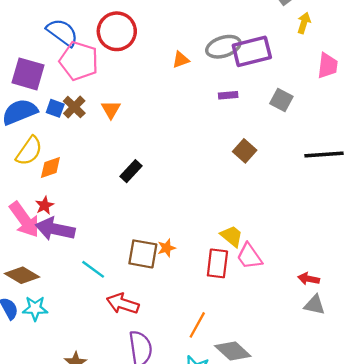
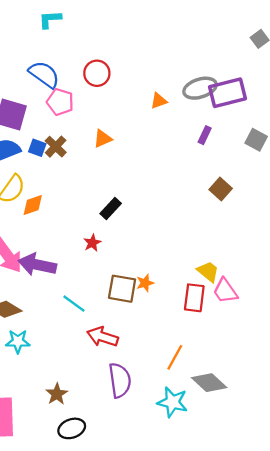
red circle: (117, 31) -> (97, 73), size x0.7
pink pentagon: (79, 61) -> (60, 102), size x0.7
purple rectangle: (228, 95) -> (205, 135), turned -60
orange triangle: (111, 109) -> (103, 139), moved, turned 36
red star: (45, 205) -> (92, 243), moved

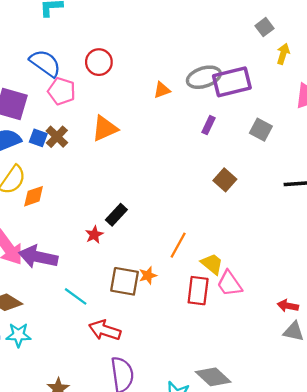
orange triangle: (103, 139) -> (105, 129), size x1.4
black rectangle: (111, 208) -> (116, 215), moved
orange line: (175, 357) -> (178, 245), moved

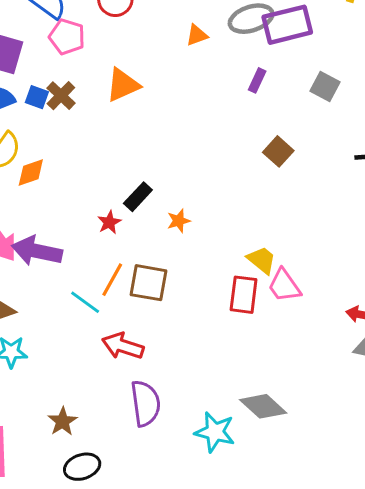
orange line: (178, 245) -> (112, 280), moved
orange star: (148, 275) -> (179, 221), moved

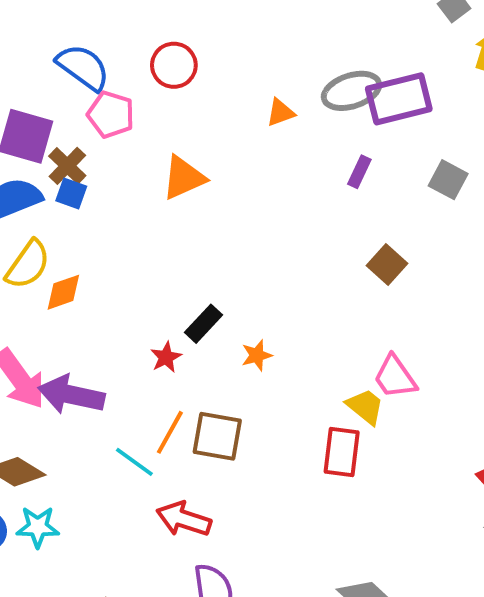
brown cross: (61, 96) -> (67, 166), moved
pink trapezoid: (284, 286) -> (395, 377), moved

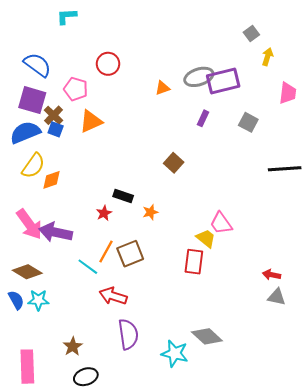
blue semicircle: (83, 67) -> (37, 65), moved
orange triangle: (184, 178) -> (91, 121), moved
brown square: (387, 265) -> (174, 163), moved
black rectangle: (203, 324) -> (123, 196), turned 66
brown square: (217, 436) -> (130, 254), turned -32

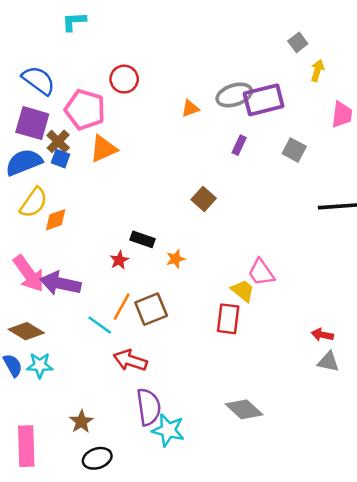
pink pentagon: (76, 89) -> (85, 110), size x1.4
cyan star: (175, 353) -> (168, 430), moved

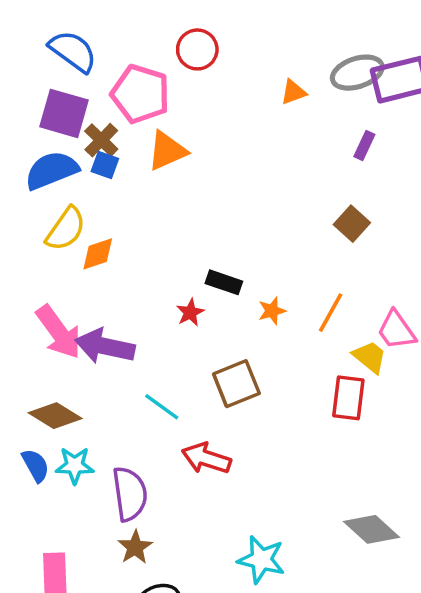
brown square: (204, 199) -> (352, 224), moved
orange line: (122, 307) -> (331, 313), moved
purple semicircle: (149, 407) -> (130, 494), moved

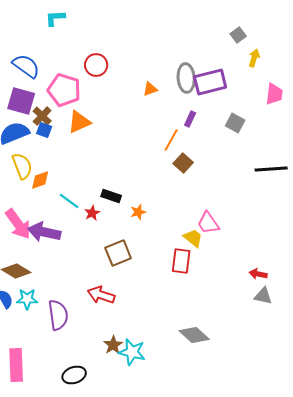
gray ellipse: (357, 73) -> (186, 78), turned -76
yellow semicircle: (66, 229) -> (22, 166), turned -56
orange line: (331, 313) -> (171, 140), moved
cyan line: (162, 407) -> (69, 201), moved
brown star: (135, 547) -> (113, 345), moved

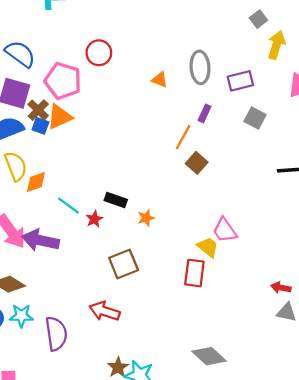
yellow arrow: (254, 58) -> (276, 45), size x1.4
purple rectangle: (210, 82) -> (240, 81), moved, size x0.7
orange triangle: (150, 89) -> (160, 80), turned 42
orange triangle: (79, 122) -> (60, 117), moved

